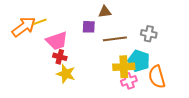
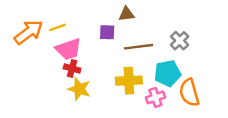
yellow line: (40, 22) -> (58, 27), moved
gray cross: (149, 34) -> (180, 41), turned 35
cyan pentagon: (139, 61) -> (168, 73), turned -30
yellow cross: (124, 67) -> (129, 81), moved

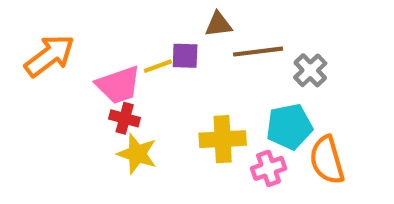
yellow line: (58, 27) -> (158, 66), moved
brown line: (139, 47) -> (258, 52), moved

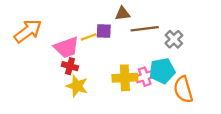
pink cross: (269, 168) -> (145, 77), moved

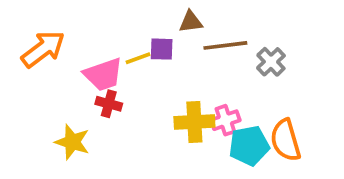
cyan pentagon: (162, 71) -> (249, 146), moved
yellow star: (77, 86) -> (72, 142), moved

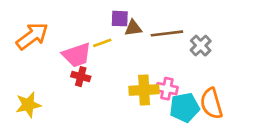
brown triangle: (191, 22) -> (133, 28), moved
purple square: (162, 49) -> (120, 19), moved
pink cross: (225, 120) -> (167, 89), turned 30
yellow star: (72, 142) -> (28, 105), moved, turned -30

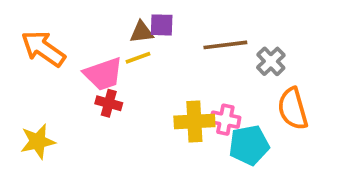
brown triangle: (133, 28) -> (142, 32), moved
orange arrow: (32, 36) -> (43, 49), turned -108
orange semicircle: (211, 103) -> (293, 109), moved

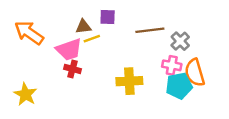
brown triangle: (142, 32) -> (83, 27), moved
pink cross: (225, 120) -> (172, 65), moved
yellow star: (38, 141) -> (25, 94), turned -30
cyan pentagon: (249, 145) -> (179, 86), moved

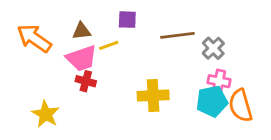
brown triangle: (83, 27) -> (81, 31), moved
pink cross: (172, 65) -> (219, 81), moved
orange semicircle: (195, 73) -> (240, 106), moved
yellow star: (25, 94) -> (46, 114), moved

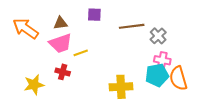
yellow line: (109, 45) -> (81, 53), moved
red cross: (86, 81) -> (63, 72), moved
yellow cross: (153, 96) -> (121, 87), moved
yellow star: (46, 114) -> (34, 85), turned 30

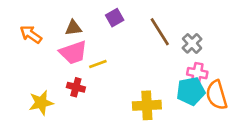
purple square: (94, 15) -> (115, 18), turned -32
brown line: (132, 26) -> (160, 32), turned 65
orange arrow: (25, 28) -> (31, 34), size x0.7

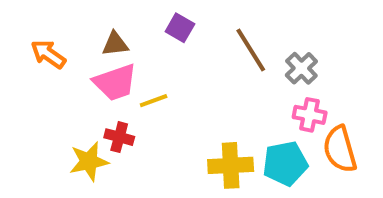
purple square: (115, 18) -> (180, 28), turned -30
cyan pentagon: (191, 91) -> (285, 163), moved
yellow star: (41, 103) -> (89, 161), moved

